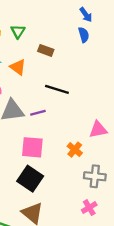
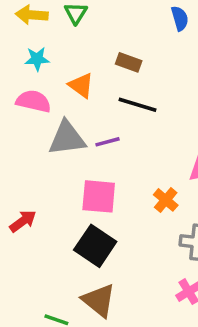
brown rectangle: (46, 50) -> (129, 62), moved
orange triangle: (18, 67) -> (81, 85), moved

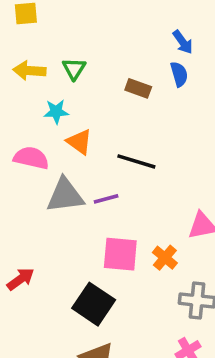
cyan star: (37, 59) -> (56, 112), moved
brown rectangle: (129, 62) -> (138, 88), moved
pink square: (99, 196) -> (120, 254), moved

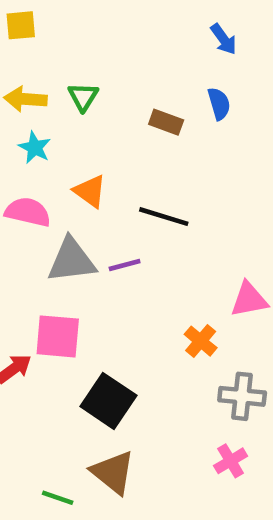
blue arrow: (183, 42) -> (224, 39), moved
cyan star: (56, 112) -> (35, 147), moved, turned 30
pink square: (120, 254) -> (58, 336), moved

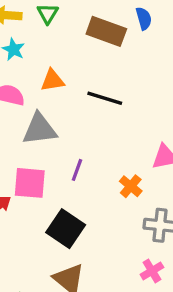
brown rectangle: (166, 122) -> (106, 31), size x1.6
orange triangle: (90, 191) -> (53, 80), turned -45
purple line: (125, 265) -> (77, 170), moved, turned -55

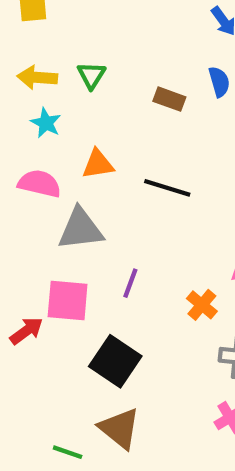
brown rectangle: (106, 31) -> (169, 99), size x0.6

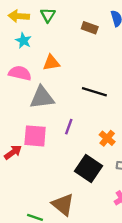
black line: (167, 188) -> (94, 92), moved
black square: (115, 361) -> (89, 169), moved

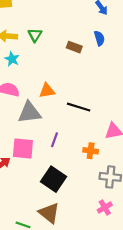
orange triangle: (51, 63) -> (47, 91), moved
orange cross: (107, 138) -> (91, 151), turned -32
black square: (89, 169) -> (53, 179), moved

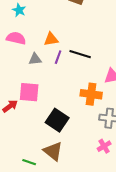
gray triangle: (29, 113) -> (35, 59), size x0.6
purple line: (55, 140) -> (58, 57), moved
orange cross: (91, 151) -> (91, 94), size x1.5

